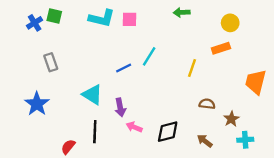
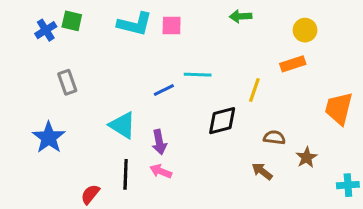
cyan line: (149, 56) -> (198, 75), turned 60
pink arrow: (134, 127) -> (161, 171), moved
black diamond: (168, 132) -> (222, 121), moved
cyan cross: (245, 140) -> (348, 185), moved
brown arrow: (205, 141) -> (262, 171), moved

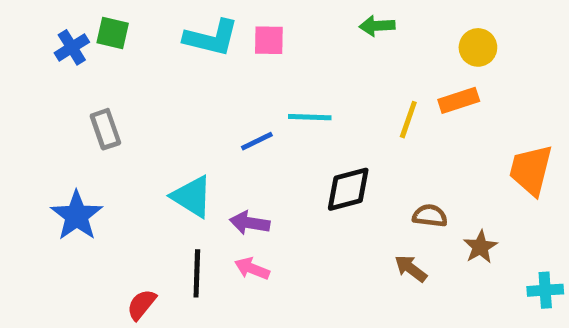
yellow line: (254, 90) -> (408, 120), moved
purple arrow: (159, 142) -> (250, 223), turned 110

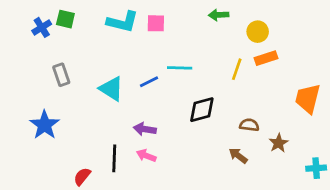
yellow circle: (478, 47) -> (258, 32), moved
cyan triangle: (192, 196) -> (111, 89), moved

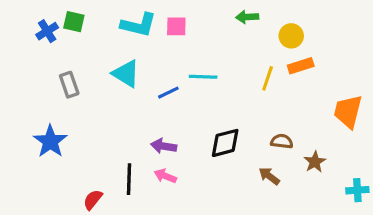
cyan triangle: (111, 89) -> (126, 74), moved
black diamond: (202, 110) -> (225, 143), moved

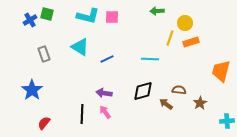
cyan line: (203, 77) -> (150, 59), moved
yellow line: (268, 78) -> (170, 38), moved
pink arrow: (165, 176) -> (105, 112), turned 32
brown arrow: (269, 176) -> (166, 104), moved
red semicircle: (93, 200) -> (44, 123), moved

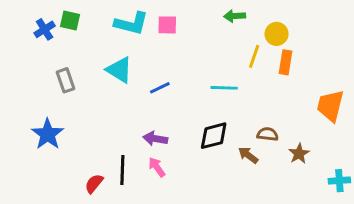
orange rectangle: (191, 42) -> (285, 62), turned -63
red semicircle: (44, 123) -> (94, 184), moved

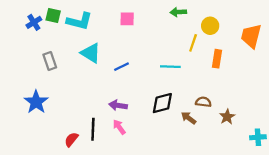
cyan L-shape: (131, 23) -> (79, 21), moved
orange rectangle: (285, 62) -> (217, 59), moved
orange trapezoid: (330, 106) -> (251, 36), moved

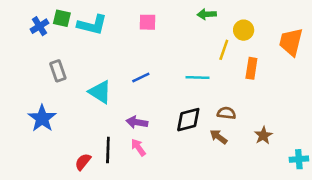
cyan triangle: (91, 53) -> (100, 92), moved
brown semicircle: (203, 102) -> (226, 113), moved

